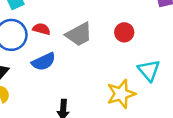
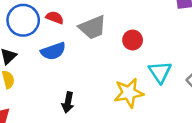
red circle: (124, 32) -> (133, 40), moved

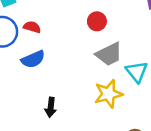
gray trapezoid: (93, 27) -> (109, 54), moved
red circle: (133, 40) -> (97, 21), moved

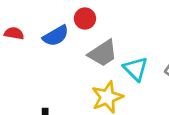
blue semicircle: (33, 59) -> (56, 36), moved

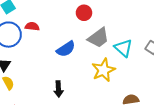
blue semicircle: (56, 36) -> (66, 49), moved

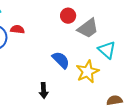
gray trapezoid: (98, 38) -> (88, 28), moved
blue semicircle: (66, 49) -> (61, 60), moved, turned -102

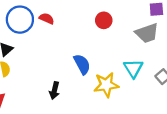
gray trapezoid: (88, 28) -> (147, 33), moved

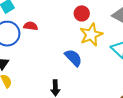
yellow star: (106, 85) -> (91, 35), moved

